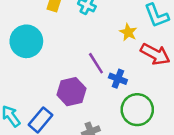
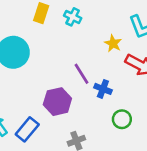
green circle: (137, 110) -> (122, 119), size x0.6

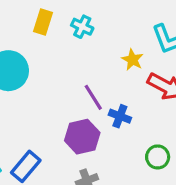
purple hexagon: (57, 102) -> (82, 137), moved
green circle: (122, 119) -> (158, 157), moved

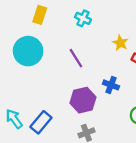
yellow rectangle: (43, 22) -> (40, 15), moved
purple line: (93, 97) -> (76, 58), moved

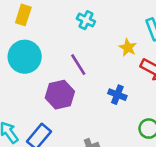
yellow rectangle: (40, 15) -> (23, 15), moved
purple hexagon: (83, 100) -> (60, 95), moved

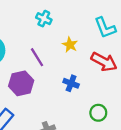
yellow star: (128, 48) -> (70, 45), moved

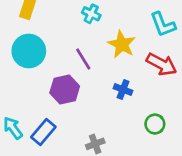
yellow star: (70, 45) -> (122, 44), size x1.5

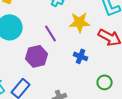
yellow star: (122, 44) -> (80, 22), turned -30

